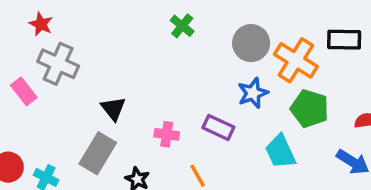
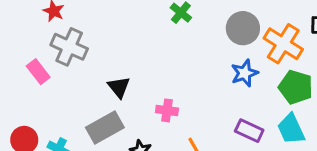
purple rectangle: (218, 127) -> (249, 131), moved
cyan trapezoid: (280, 152) -> (291, 129), moved
gray rectangle: (98, 153) -> (105, 127), turned 30

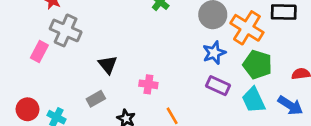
pink rectangle: (38, 72) -> (39, 51), turned 66
gray rectangle: (105, 127) -> (96, 99), size x0.6
purple rectangle: (249, 131) -> (218, 86), moved

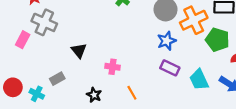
orange cross: (247, 28) -> (194, 20), turned 32
green pentagon: (257, 65) -> (217, 40), moved
gray rectangle: (96, 99) -> (57, 79), moved

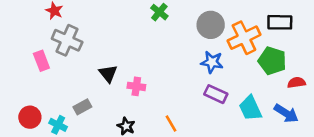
pink rectangle: (23, 40) -> (41, 61), turned -49
blue star: (167, 41) -> (212, 62), turned 30
pink cross: (112, 67) -> (136, 86), moved

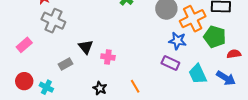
pink rectangle: (41, 61) -> (24, 45), moved, turned 70
blue star: (212, 62) -> (177, 41), moved
gray rectangle: (82, 107) -> (66, 64), moved

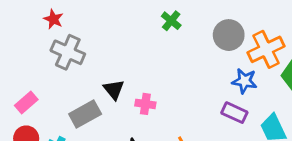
pink rectangle: (24, 45) -> (26, 103), moved
gray rectangle: (66, 64) -> (85, 114), size x1.5

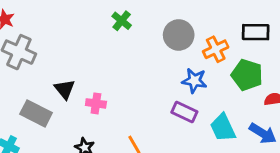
orange cross: (266, 49) -> (216, 49), size x0.7
gray rectangle: (85, 114) -> (36, 113), turned 56

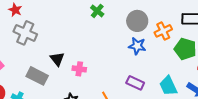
blue star: (194, 81) -> (137, 46), moved
purple rectangle: (184, 112) -> (135, 83), moved

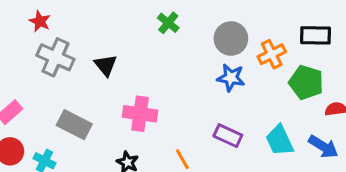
black triangle: (57, 59) -> (106, 65), moved
pink cross: (79, 69) -> (140, 114), size x1.5

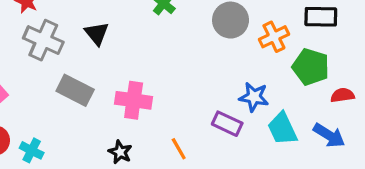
black triangle: (106, 65) -> (97, 33), moved
blue star: (231, 78) -> (254, 97), moved
gray rectangle: (74, 125) -> (75, 90), moved

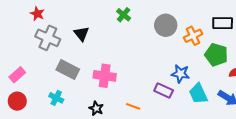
orange line: (179, 149) -> (133, 106), turned -40
cyan cross: (32, 150) -> (56, 98), moved

